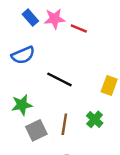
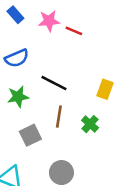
blue rectangle: (30, 18) -> (15, 15), moved
green star: (22, 105) -> (18, 97), moved
brown line: (64, 124) -> (59, 117), moved

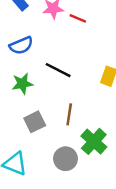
brown line: (59, 117) -> (69, 114), moved
green cross: (90, 124) -> (94, 141), moved, size x1.5

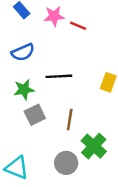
black line: (58, 70) -> (59, 76), turned -30
gray square: (35, 122) -> (35, 115), moved

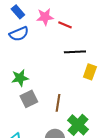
blue semicircle: (23, 52) -> (19, 34), moved
black line: (59, 76) -> (75, 52), moved

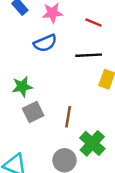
red line: (65, 25) -> (93, 23), moved
blue semicircle: (19, 34) -> (45, 43), moved

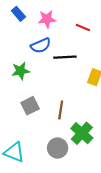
black line: (89, 55) -> (65, 57), moved
green star: (22, 87) -> (21, 71), moved

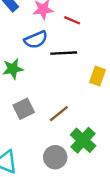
red line: (83, 28) -> (72, 20), moved
brown line: (61, 110) -> (59, 114), turned 42

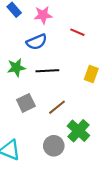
red line: (72, 20) -> (77, 32), moved
black line: (64, 53) -> (47, 71), moved

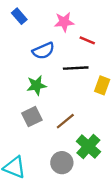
pink star: (43, 15) -> (64, 22), moved
green star: (16, 68) -> (36, 85), moved
black line: (47, 71) -> (76, 68), moved

